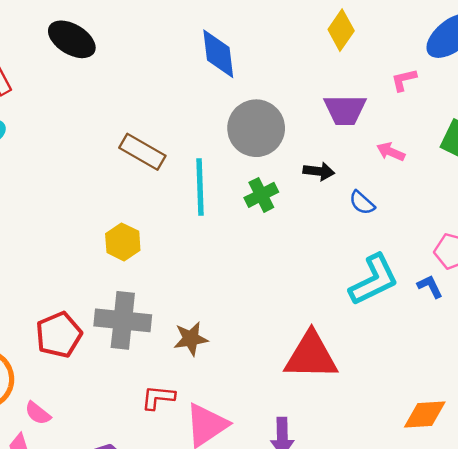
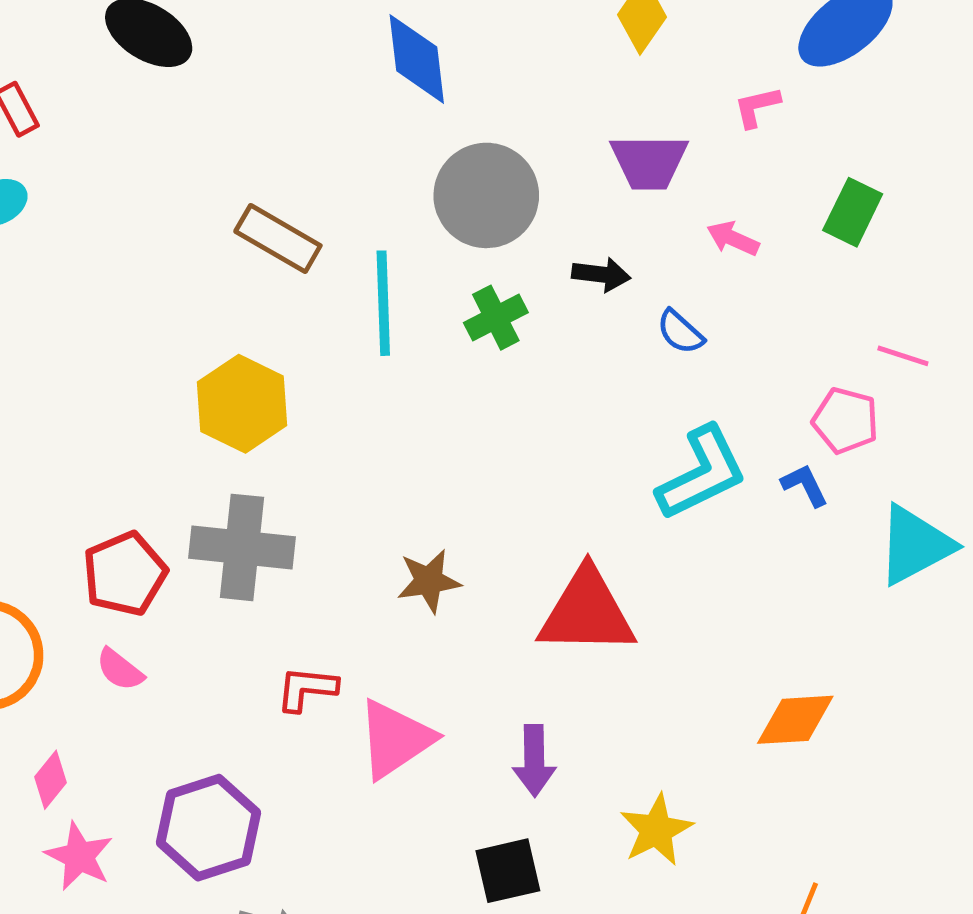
yellow hexagon: (123, 242) -> (242, 404), size x1.4
brown star: (191, 339) -> (429, 581), moved
pink semicircle: (38, 413) -> (120, 670), moved

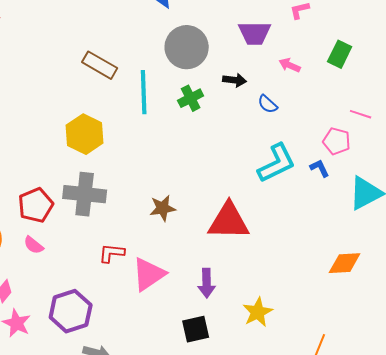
orange diamond: (795, 720) -> (345, 263), moved

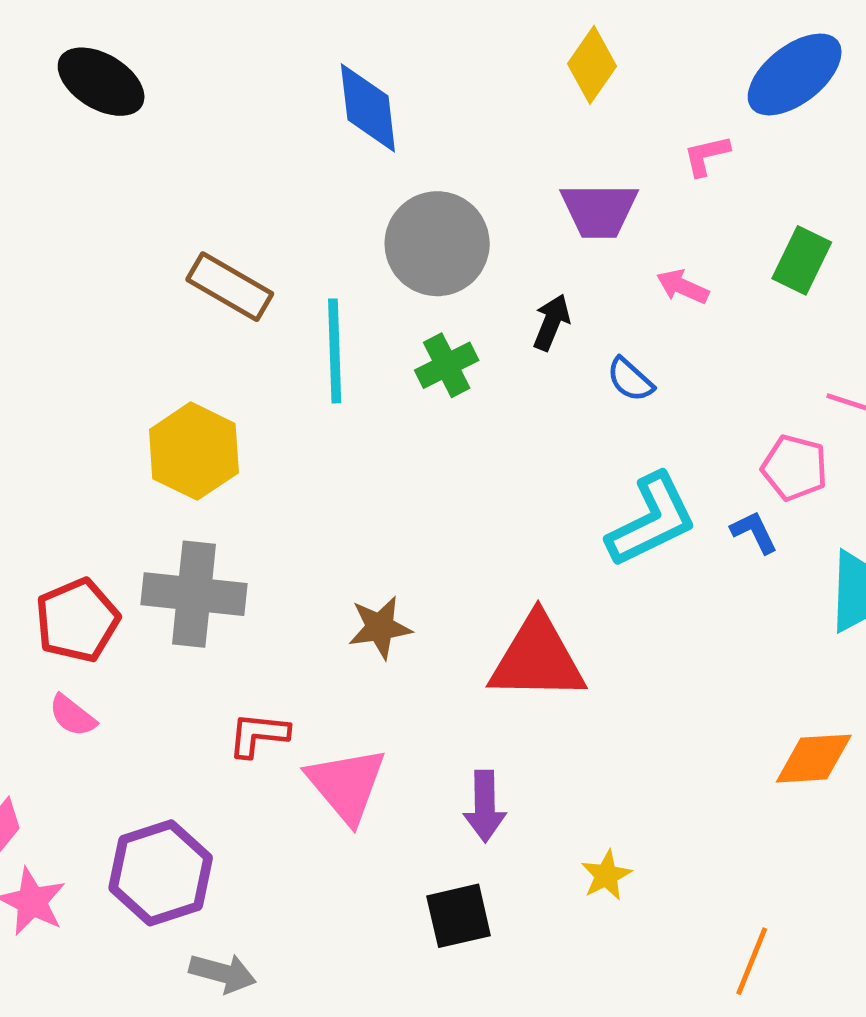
black arrow: (235, 80) -> (552, 322), turned -75
pink triangle: (149, 274) -> (347, 785), turned -36
yellow star: (258, 312) -> (606, 875), size x0.7

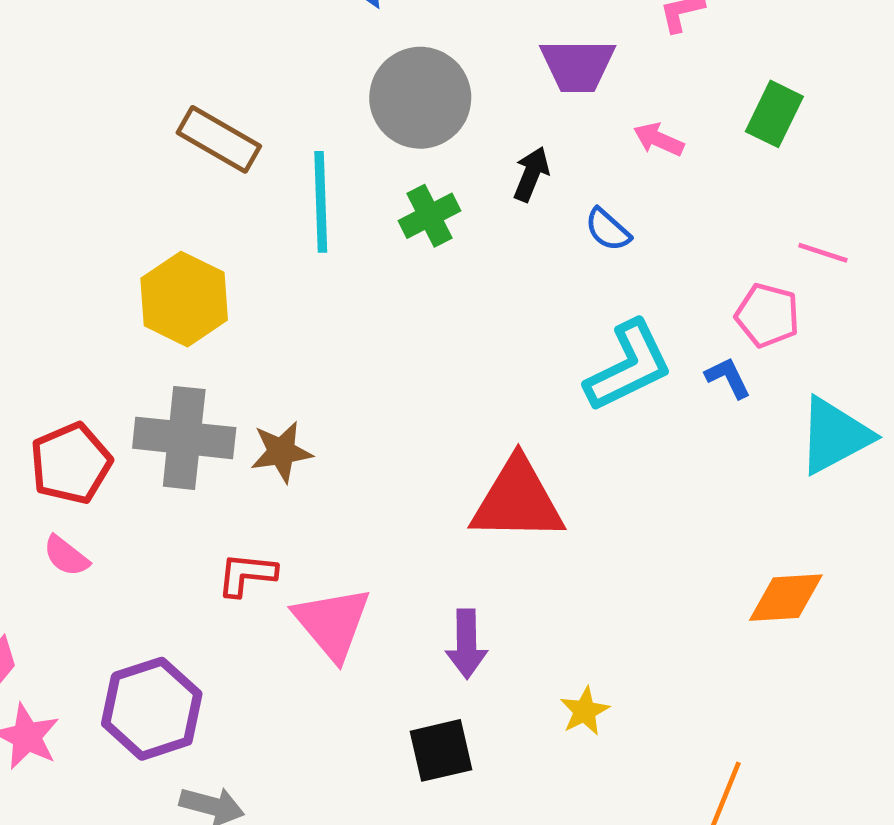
brown star: (380, 627) -> (281, 452), moved

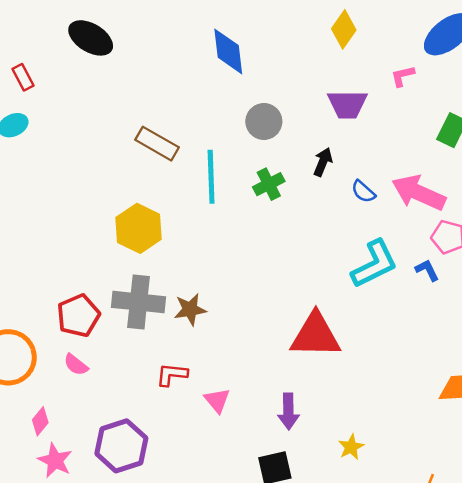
gray circle: (420, 98) -> (264, 121), size x0.7
pink arrow: (659, 139) -> (419, 193), moved, size x2.0
pink triangle: (332, 623) -> (217, 400), size x0.6

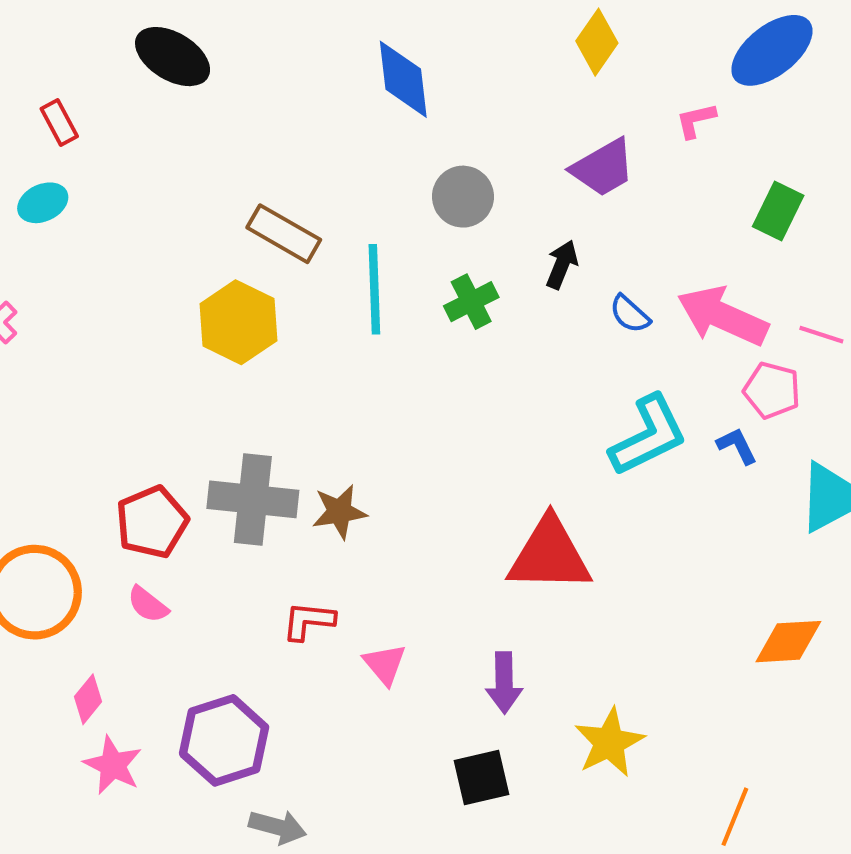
purple trapezoid: (347, 104) -> (603, 168), turned -30
yellow hexagon: (139, 228) -> (238, 322), moved
yellow star: (351, 447) -> (609, 742), size x1.6

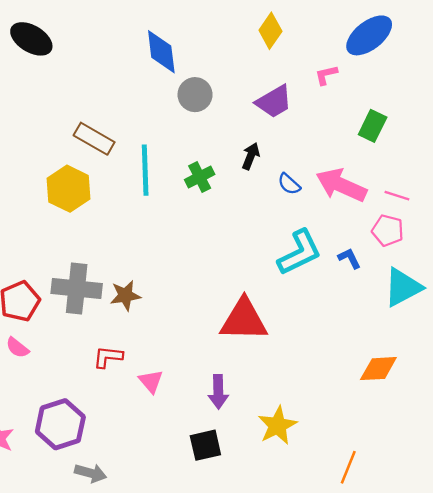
gray circle: (463, 197) -> (195, 95), moved
pink pentagon: (772, 390) -> (388, 230), moved

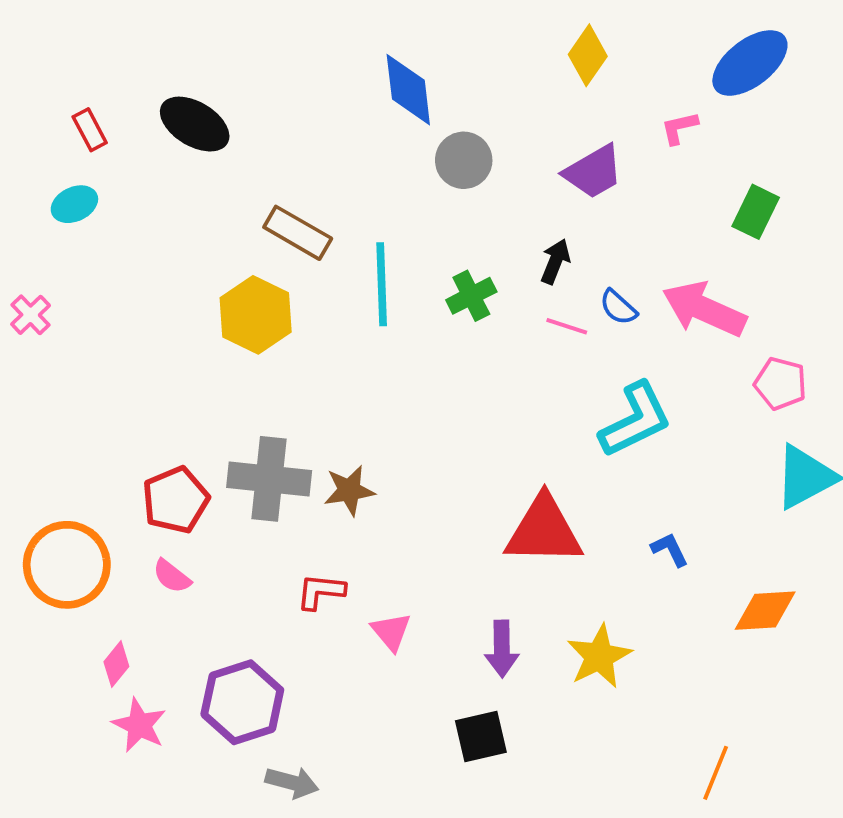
black ellipse: (31, 39) -> (195, 124), moved
pink line: (397, 196) -> (567, 326), moved
blue L-shape: (349, 258) -> (670, 550), moved
yellow star: (277, 425) -> (599, 656), moved

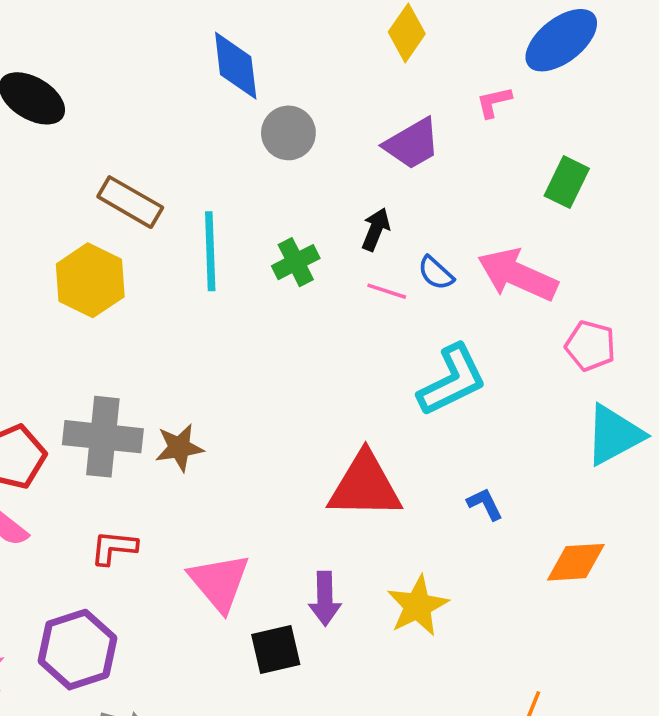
red L-shape: (321, 592) -> (114, 548), moved
pink triangle: (391, 632) -> (219, 582), size x1.6
black square: (481, 737) -> (276, 650), moved

